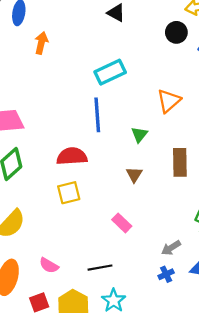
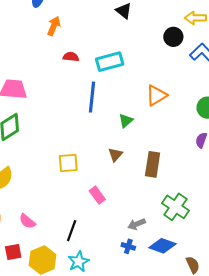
red semicircle: (72, 156) -> (71, 57), moved, size x0.6
brown rectangle: (180, 162) -> (153, 164), moved
yellow square: (69, 193) -> (68, 163), moved
black line: (100, 268) -> (72, 231), turned -70
blue cross: (166, 274) -> (128, 246), turned 32

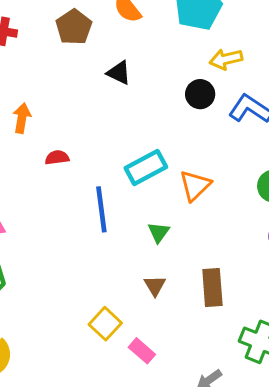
cyan rectangle: (110, 62) -> (146, 167), moved
yellow square: (68, 163) -> (105, 324), moved, turned -30

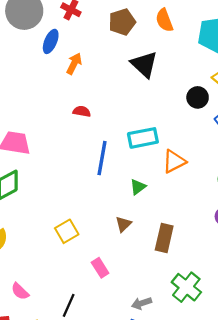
black triangle: (119, 73) -> (144, 64), size x1.5
orange arrow: (22, 118) -> (74, 64), moved
yellow square: (105, 324) -> (67, 231), moved

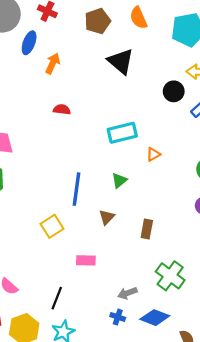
blue line: (102, 158) -> (77, 189), moved
orange triangle: (174, 161) -> (153, 154), size x0.6
brown rectangle: (164, 238) -> (147, 229), size x0.7
pink rectangle: (100, 268) -> (86, 260), turned -54

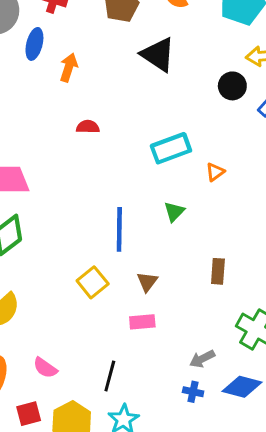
brown triangle: (107, 217) -> (147, 282), moved

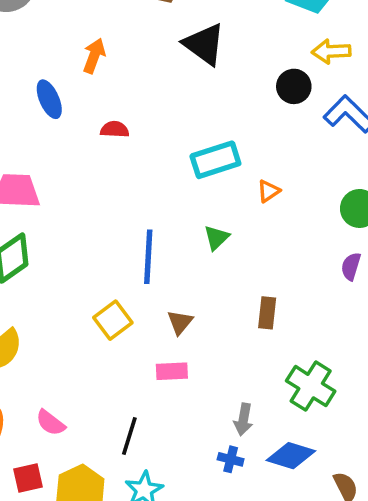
blue ellipse: (34, 44) -> (49, 99), moved, turned -40
gray arrow: (202, 359) -> (243, 419), turned -55

